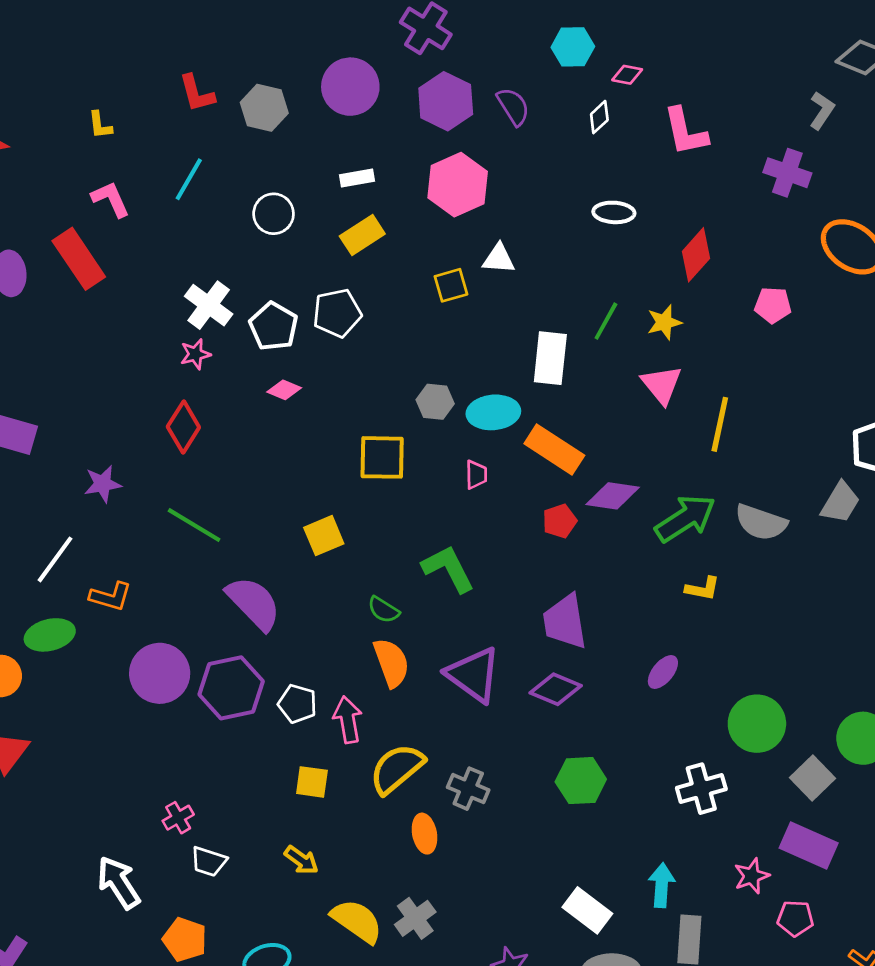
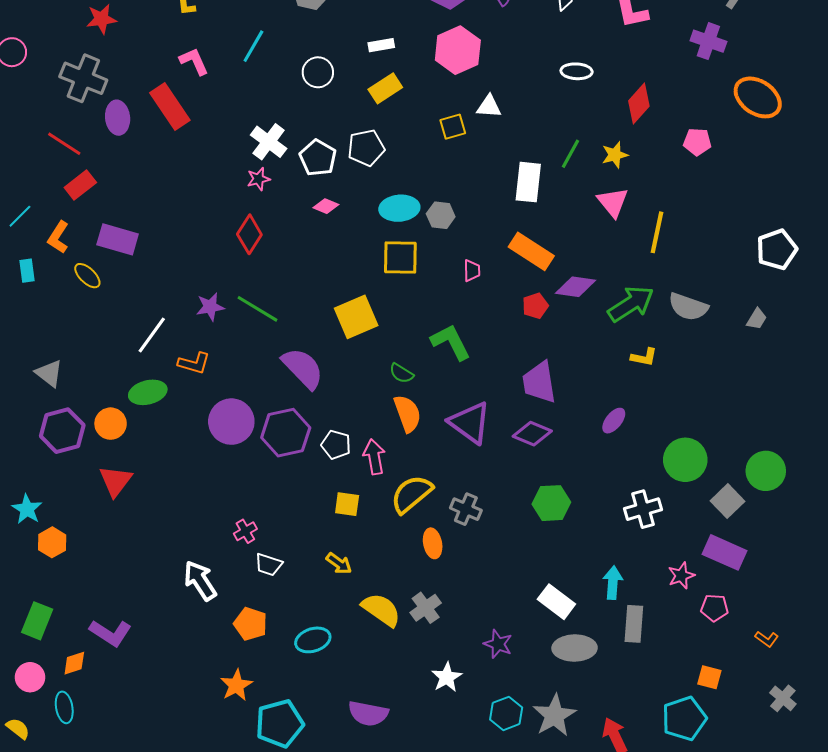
cyan ellipse: (493, 412) -> (399, 208), moved
purple star: (103, 484) -> (210, 307), moved
gray trapezoid: (840, 502) -> (757, 319), moved, size x0.7
yellow square: (324, 536) -> (356, 317), size x1.4

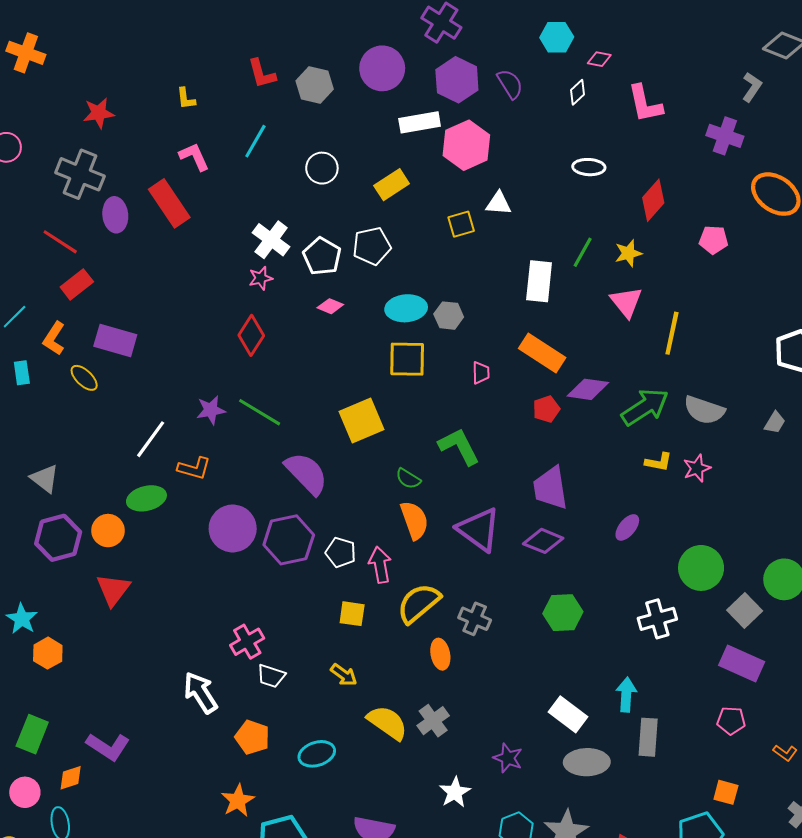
white rectangle: (381, 45) -> (420, 122), moved, size x1.5
pink cross: (245, 531) -> (247, 642), size x1.4
pink star: (681, 576) -> (697, 468), moved

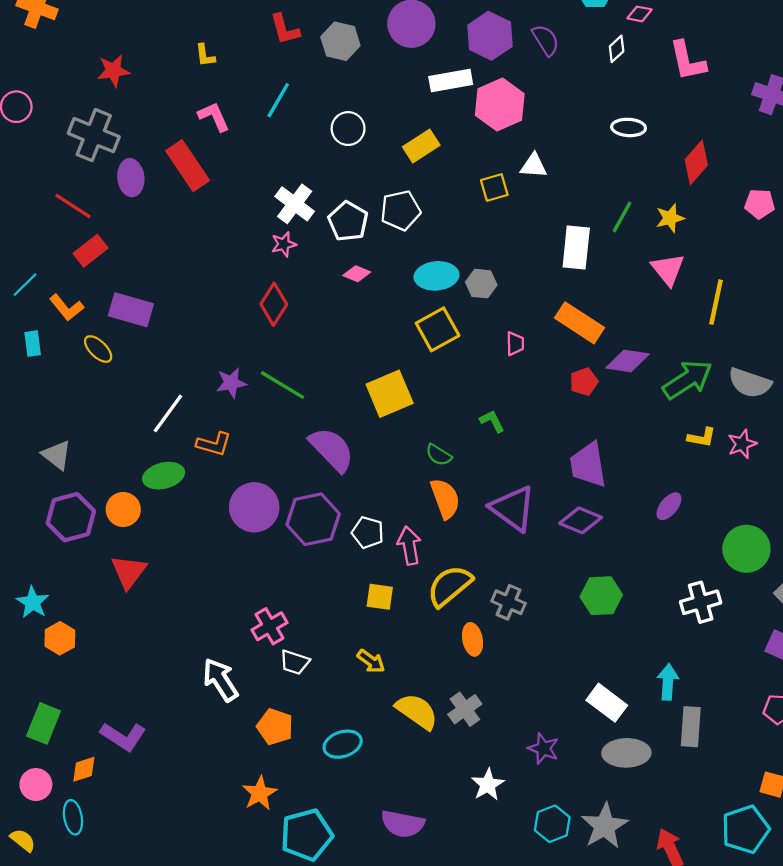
orange L-shape: (54, 338) -> (66, 308), turned -72
yellow square: (407, 359) -> (438, 329), turned -30
green L-shape: (459, 446) -> (492, 421), size x0.6

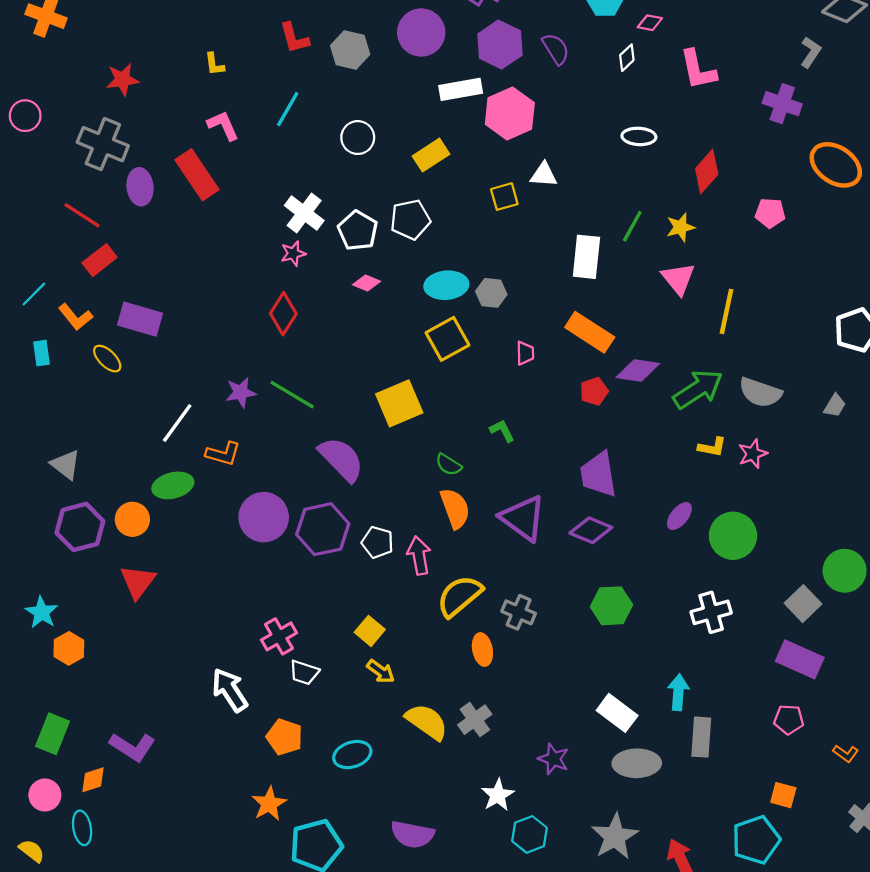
green circle: (746, 549) -> (733, 536), moved
yellow square: (380, 597) -> (370, 631), moved, turned 32
cyan hexagon: (552, 824) -> (529, 834), moved

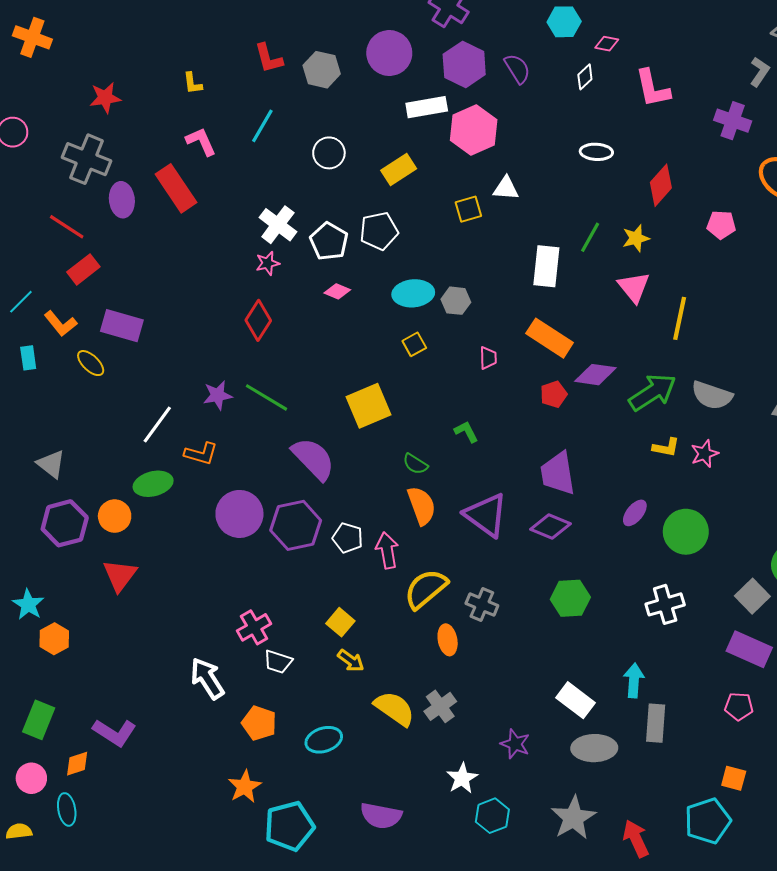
yellow square: (447, 339) -> (414, 344), size x0.6
yellow semicircle: (32, 851) -> (19, 831), turned -45

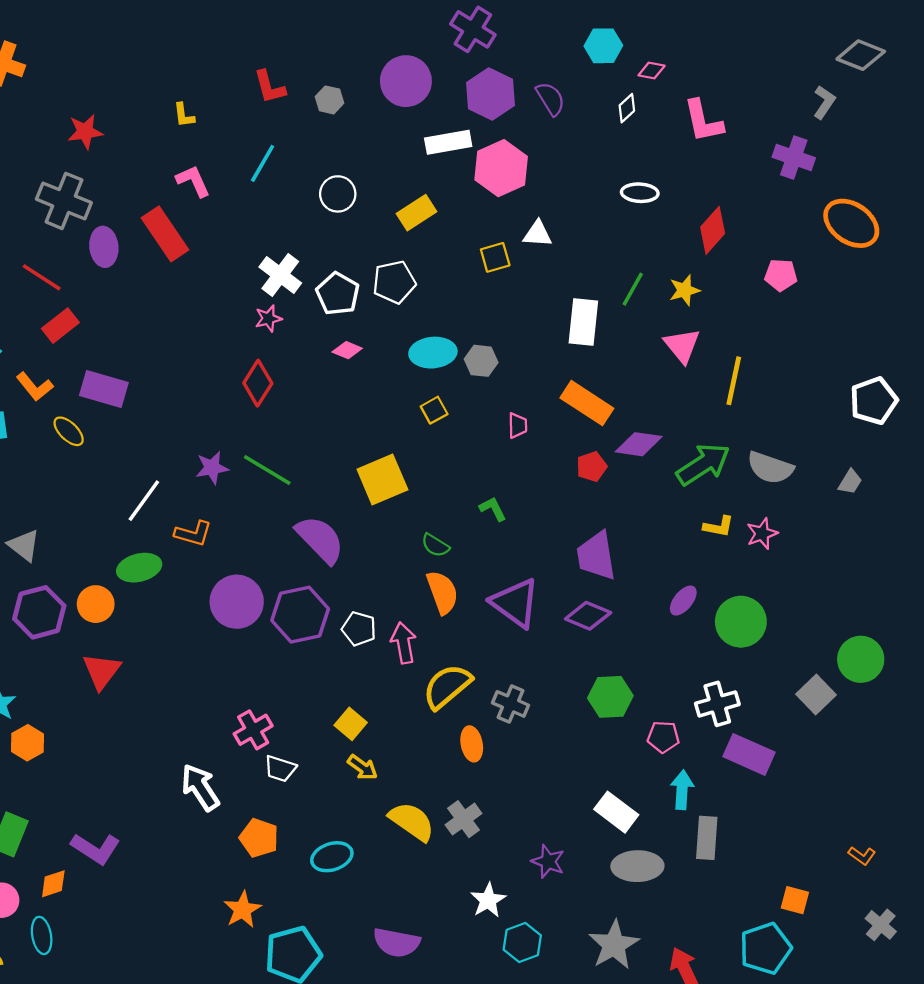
gray hexagon: (322, 70) -> (330, 100), size x0.7
purple rectangle: (749, 649) -> (749, 754), moved
pink pentagon: (739, 706) -> (663, 737), moved

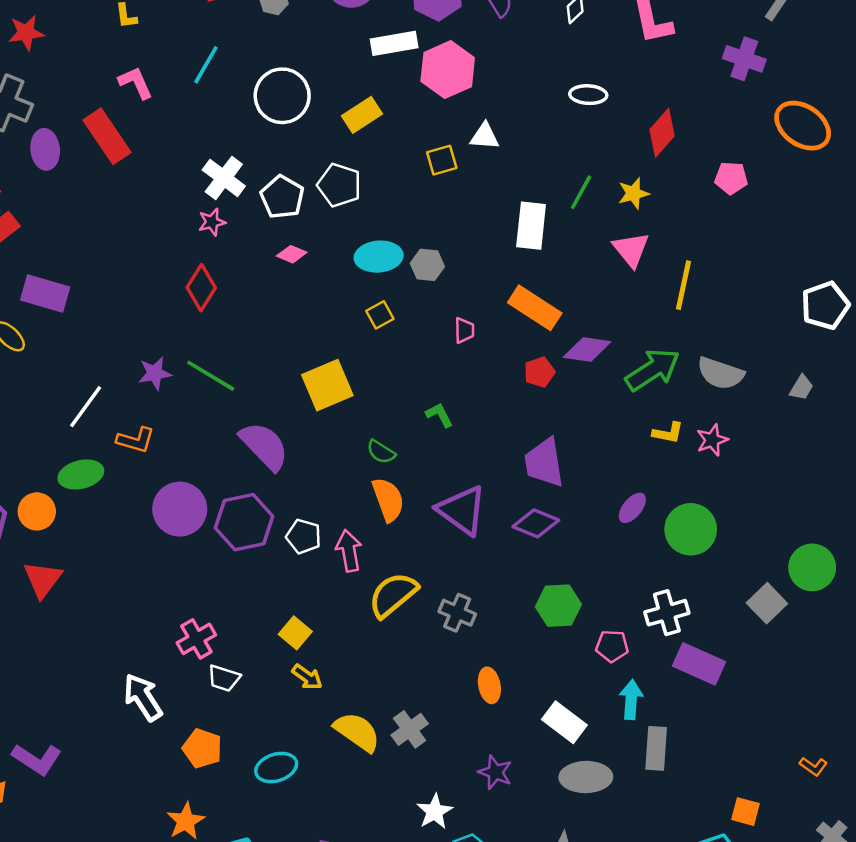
white circle: (338, 194) -> (282, 96), size x1.5
white pentagon: (394, 282) -> (339, 185), turned 30
orange ellipse: (472, 744) -> (489, 685), moved

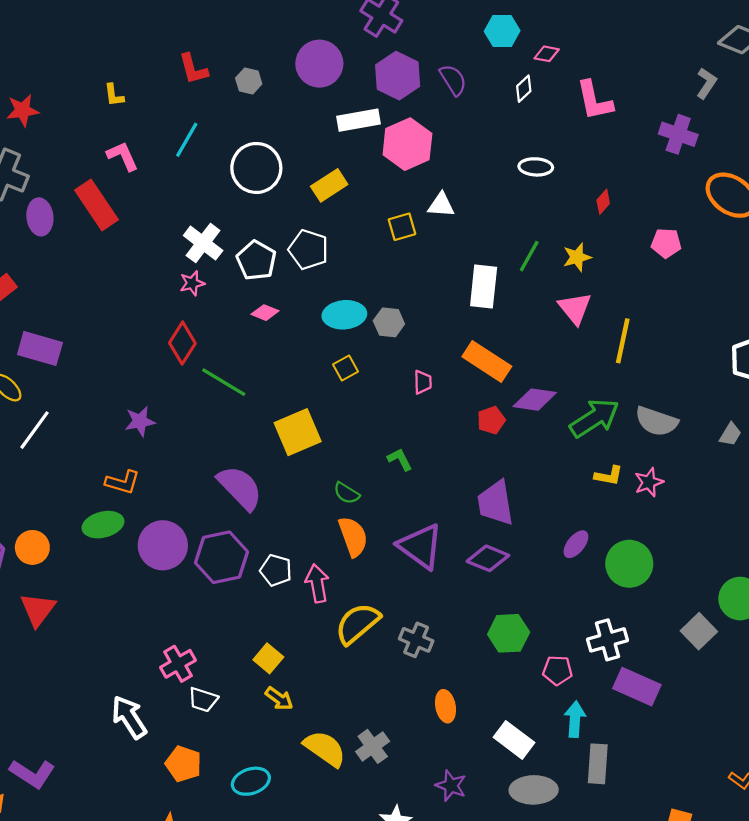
red diamond: (662, 133) -> (603, 202), size x0.6
green line: (211, 376) -> (224, 382), moved
white line: (86, 407) -> (35, 430), moved
green ellipse: (81, 475) -> (103, 525), moved

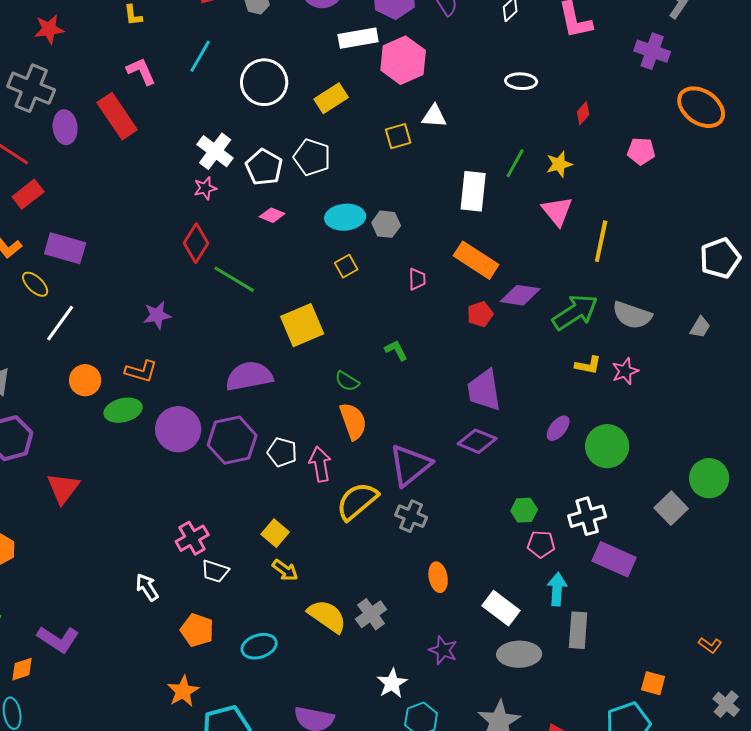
purple semicircle: (240, 488) -> (249, 376), turned -57
purple triangle: (420, 546) -> (410, 465), moved, turned 45
orange circle: (32, 547) -> (85, 380), moved
green hexagon: (509, 633) -> (524, 510), moved, size x0.7
white arrow: (129, 717) -> (147, 587), size x0.7

